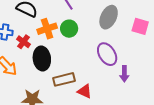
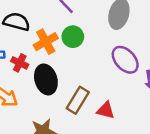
brown rectangle: (64, 79) -> (78, 100), turned -35

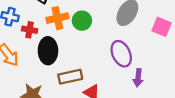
red cross: (20, 63) -> (30, 30), turned -32
brown rectangle: (78, 100) -> (70, 77), turned 30

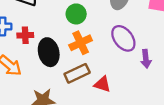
orange cross: (57, 18) -> (81, 43), moved

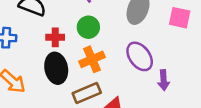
red cross: (25, 35) -> (55, 37), moved

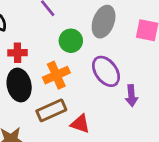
green circle: (88, 27) -> (71, 41), moved

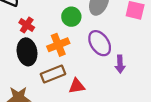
red cross: (18, 53) -> (27, 25), turned 32
red triangle: (80, 124) -> (77, 86), turned -30

